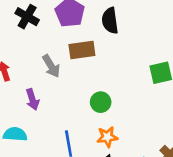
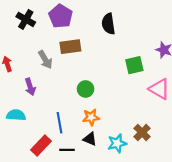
black semicircle: (110, 21) -> (108, 24), moved

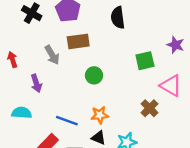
green circle: (86, 89) -> (94, 75), moved
blue line: (59, 123) -> (67, 121), turned -60
brown cross: (142, 132) -> (150, 108), moved

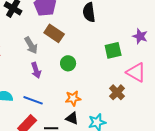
brown rectangle: (78, 41) -> (54, 33), turned 42
purple arrow: (36, 83) -> (36, 70), moved
blue line: (67, 121) -> (33, 100), moved

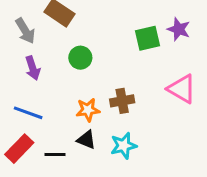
purple star: (140, 36) -> (179, 29), moved
pink triangle: (136, 72) -> (182, 89), moved
brown cross: (117, 92) -> (122, 101), moved, turned 35

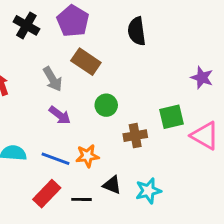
green square: (147, 38) -> (171, 117), moved
purple arrow: (33, 68) -> (60, 115), turned -35
brown cross: (122, 101) -> (135, 136), moved
orange star: (88, 110) -> (87, 156), moved

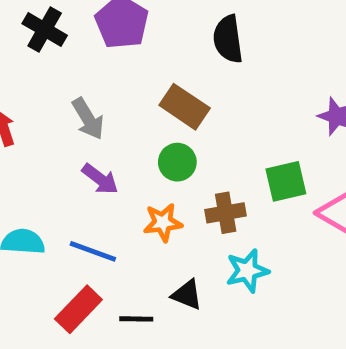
brown rectangle: (86, 62) -> (185, 107), moved
orange star: (87, 156) -> (163, 222), moved
cyan star: (148, 191) -> (247, 271), moved

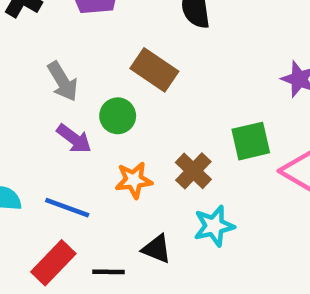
green circle: (177, 162) -> (118, 116), moved
brown cross: (226, 213) -> (193, 171), turned -36

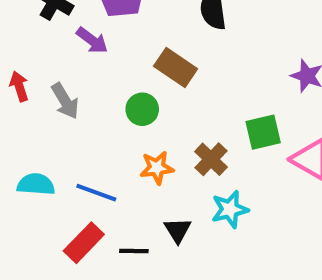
gray arrow: (63, 81) -> (65, 101), moved
purple arrow: (74, 139) -> (92, 40), moved
black triangle: (157, 249) -> (178, 230), turned 36

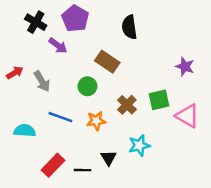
red arrow: (19, 86) -> (15, 73), turned 77
brown cross: (211, 159) -> (127, 105), moved
blue line: (96, 193) -> (60, 117), moved

